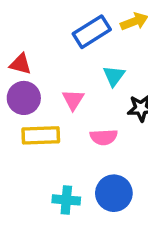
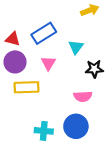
blue rectangle: (92, 32) -> (44, 33), moved
pink semicircle: (104, 137) -> (83, 96), moved

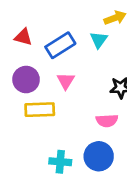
red triangle: (13, 39) -> (23, 37), moved
cyan triangle: (76, 47) -> (99, 40), moved

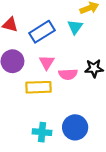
yellow rectangle: (40, 110) -> (38, 87), moved
pink semicircle: (107, 121) -> (68, 74), moved

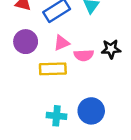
pink triangle: (47, 62) -> (61, 43), turned 35

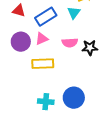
pink triangle: (61, 43) -> (42, 39), moved
pink semicircle: (84, 55) -> (70, 43), moved

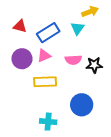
blue circle: (74, 98) -> (82, 105), moved

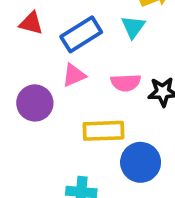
purple circle: (22, 59) -> (35, 103), moved
yellow rectangle: (45, 82) -> (103, 131), moved

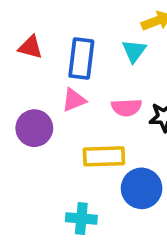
blue rectangle: (81, 34) -> (81, 59), turned -51

